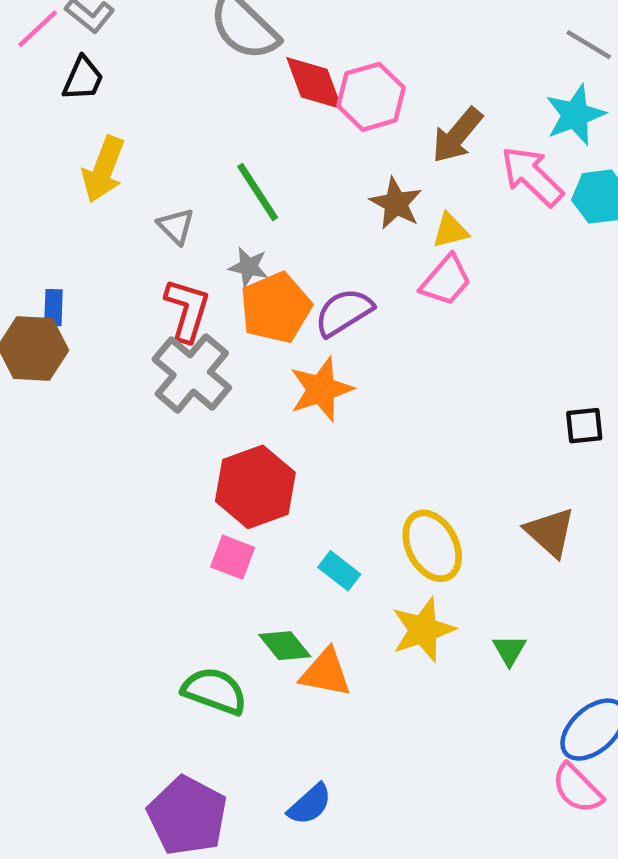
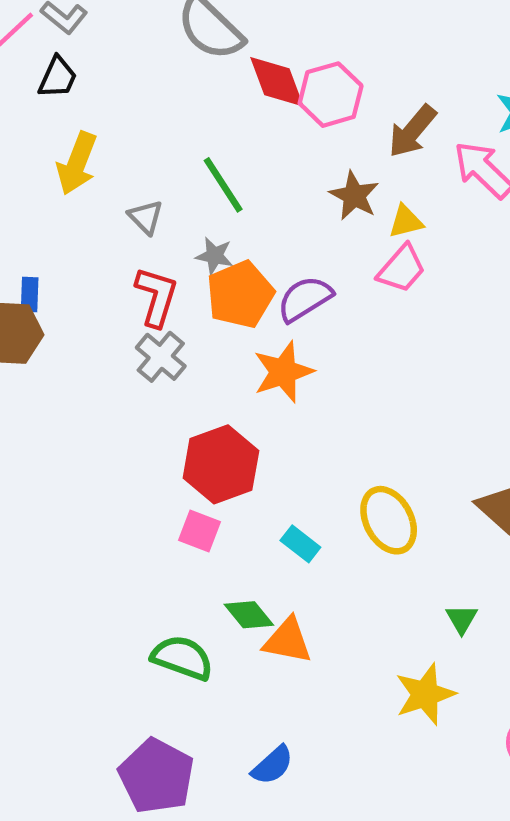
gray cross: (192, 373) -> (161, 357), size x0.7
yellow star: (423, 630) -> (425, 694), moved

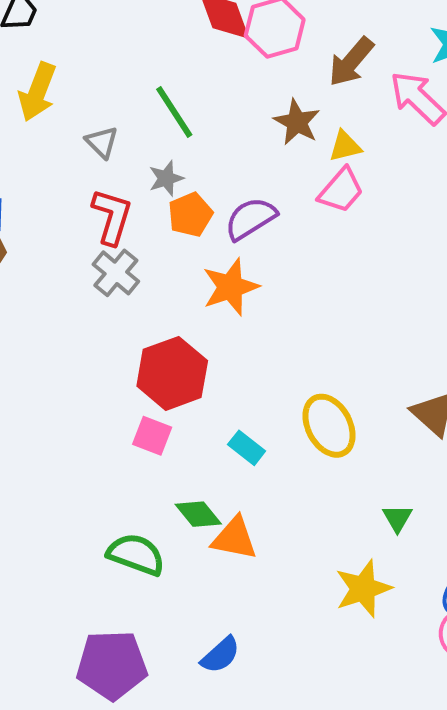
gray star: (214, 256) -> (166, 178), turned -30
orange pentagon: (240, 294) -> (190, 215), size x0.7
purple pentagon: (156, 776) -> (112, 665), turned -30

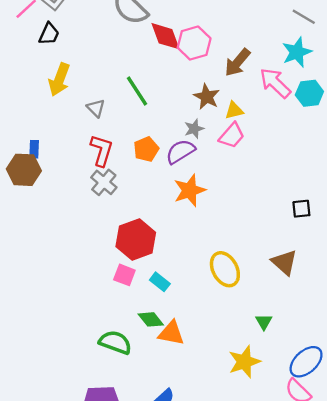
gray star: (166, 178) -> (194, 129), moved
orange star: (230, 287) -> (190, 190), moved
cyan rectangle: (247, 448) -> (160, 282), moved

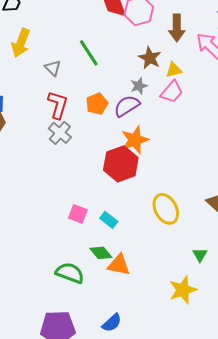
brown arrow: (237, 62) -> (177, 28), turned -40
red hexagon: (136, 239) -> (121, 164), moved

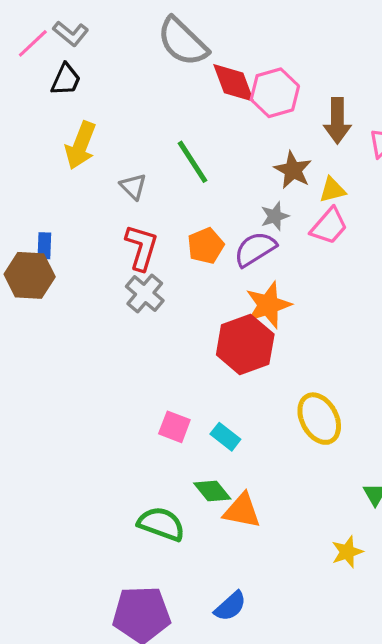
yellow star: (183, 290) -> (347, 552), size x0.7

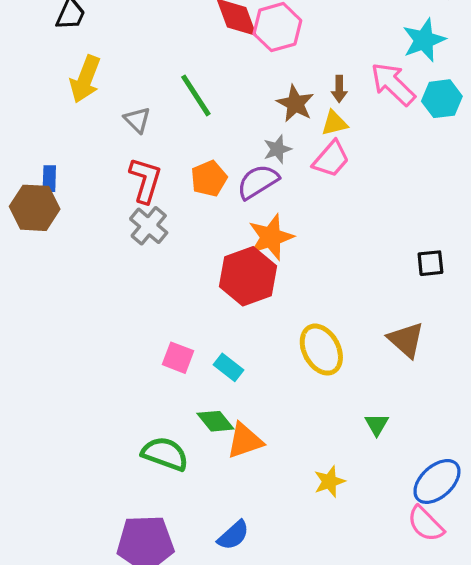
brown arrow: (337, 121) -> (339, 89), moved, size x0.6
orange triangle: (242, 511) -> (245, 441), turned -30
yellow star: (347, 552) -> (329, 481), moved

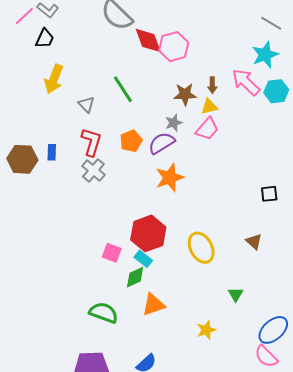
brown star: (295, 104) -> (185, 94), turned -30
blue rectangle: (49, 179) -> (52, 152), moved
red hexagon: (248, 276) -> (148, 233), moved
brown triangle: (406, 340) -> (254, 242), size x0.7
green diamond: (215, 421) -> (135, 277), moved, turned -75

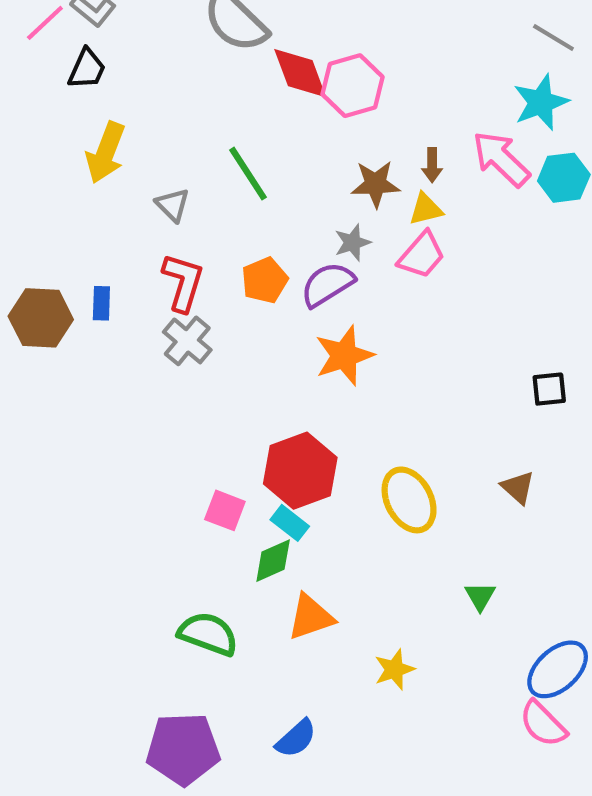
yellow star: (206, 330) -> (394, 669), moved

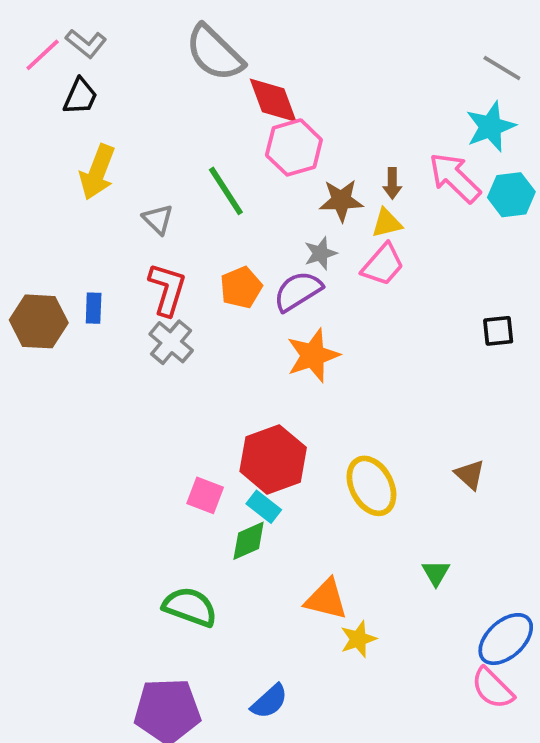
pink hexagon: (353, 86) -> (294, 147), moved
black square: (549, 389) -> (498, 331), moved
orange triangle: (311, 617) -> (326, 599), moved, turned 33

